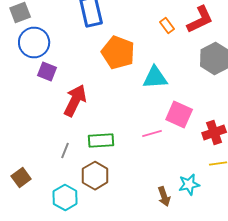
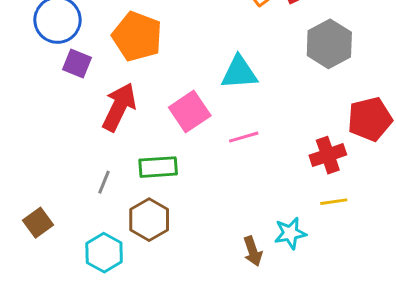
orange pentagon: (118, 52) -> (137, 36), moved
pink square: (179, 114) -> (190, 112), moved, turned 32
pink line: (152, 134) -> (244, 137), moved

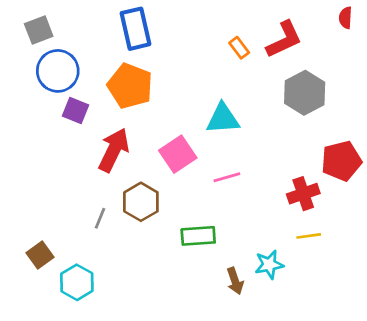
green rectangle: (158, 167) -> (198, 236), moved
brown hexagon: (149, 220) -> (141, 202), moved
cyan hexagon: (104, 253) -> (77, 282), moved

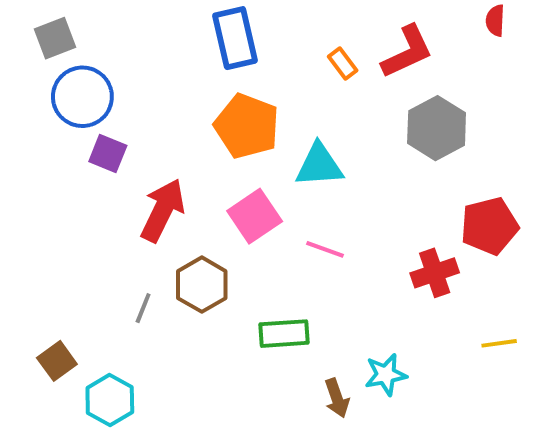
blue rectangle: (135, 29) -> (235, 38), moved
orange pentagon: (130, 86) -> (247, 126), moved
pink line: (227, 177) -> (325, 249), turned 36
yellow line: (309, 236) -> (499, 343), moved

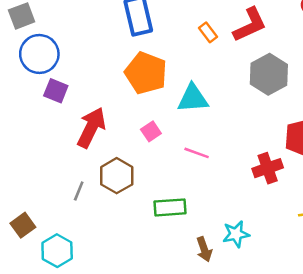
pink square: (255, 216) -> (151, 131), size x0.6

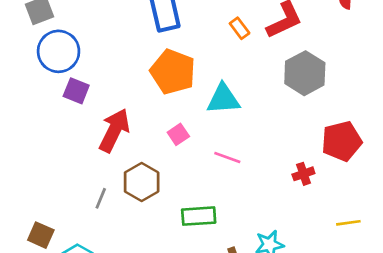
red cross: (268, 168) -> (303, 174), size x0.7
brown square: (23, 225) -> (41, 235), turned -30

